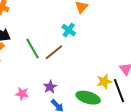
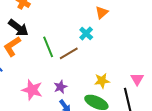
yellow star: (104, 81) -> (102, 81), moved
pink star: (22, 94) -> (32, 90), size x1.5

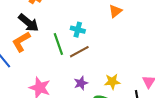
cyan cross: (86, 33) -> (78, 30), moved, turned -32
purple star: (60, 87) -> (81, 83), moved

